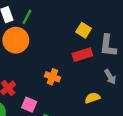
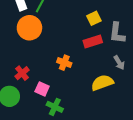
yellow square: (84, 30) -> (94, 18), turned 32
yellow semicircle: (92, 98) -> (102, 83), size x1.5

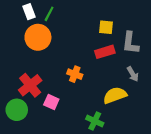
yellow square: (94, 18) -> (106, 27), turned 32
red cross: (22, 73) -> (30, 85), size x1.5
green cross: (55, 107) -> (95, 121), moved

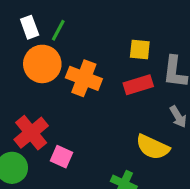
orange cross: (75, 74) -> (84, 78), moved, size x1.5
yellow semicircle: (115, 95) -> (153, 147), turned -135

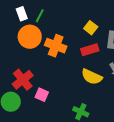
yellow square: (140, 50) -> (91, 28), turned 32
yellow semicircle: (153, 147) -> (92, 77), moved

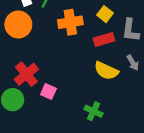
orange circle: (30, 37) -> (18, 24), moved
orange cross: (56, 46) -> (70, 22), moved, turned -30

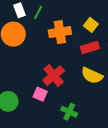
red cross: (26, 74) -> (54, 76), moved
green cross: (93, 111) -> (69, 112), moved

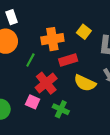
green line: (38, 12) -> (30, 60), moved
red rectangle: (90, 48) -> (68, 60), moved
green cross: (69, 112) -> (61, 109), moved

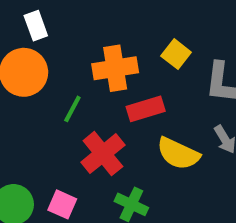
pink square: (33, 102) -> (62, 204), moved

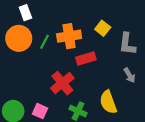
green line: (72, 109) -> (44, 42), moved
yellow semicircle: (178, 154) -> (108, 102), moved, turned 45

